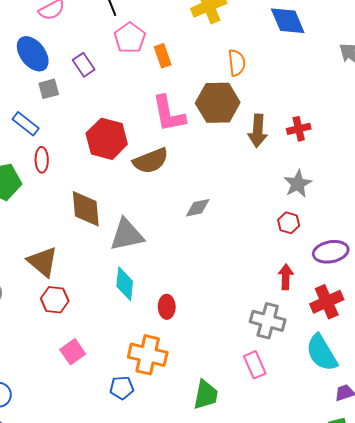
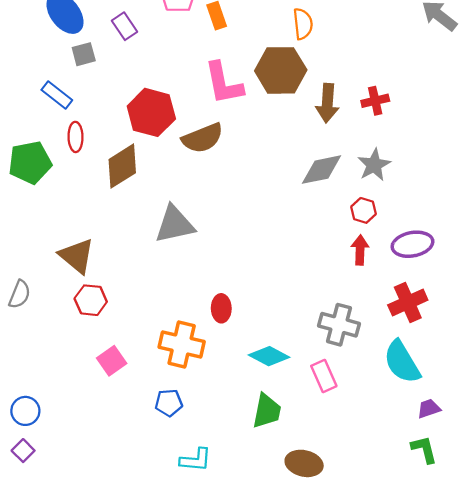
gray diamond: (198, 208) -> (322, 170), moved, size x1.4
brown diamond: (86, 209) -> (122, 166), moved, turned 63
red arrow: (286, 277) -> (360, 250), moved
cyan diamond: (125, 284) -> (269, 356), moved, turned -68
orange cross: (148, 355) -> (182, 344), moved

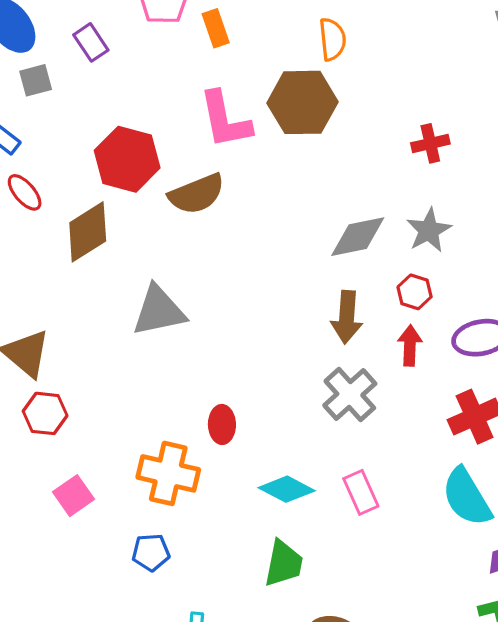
brown arrow: (327, 103) -> (347, 317), moved
red ellipse: (76, 137) -> (25, 192), turned -40
gray cross: (339, 325) -> (350, 394), moved, turned 33
pink rectangle: (324, 376) -> (361, 492), moved

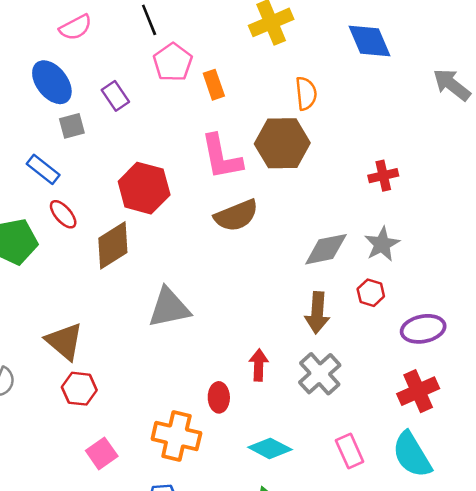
brown semicircle: (197, 194) -> (236, 216), moved
red arrow: (410, 346) -> (259, 365), moved
pink rectangle: (361, 492) -> (350, 451), moved

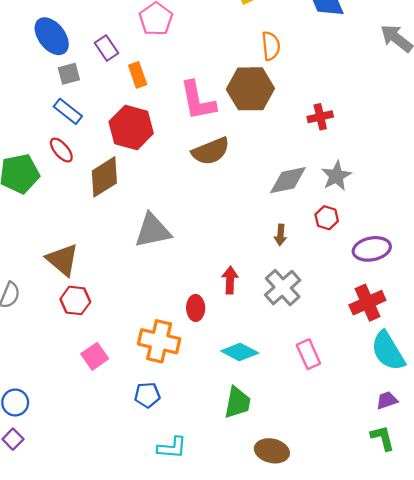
orange rectangle: (214, 85) -> (138, 75), moved
blue rectangle: (43, 169) -> (68, 111), moved
red cross: (383, 176) -> (320, 117), moved
brown arrow: (317, 313) -> (280, 235), size x0.6
cyan semicircle: (412, 455) -> (388, 351), moved

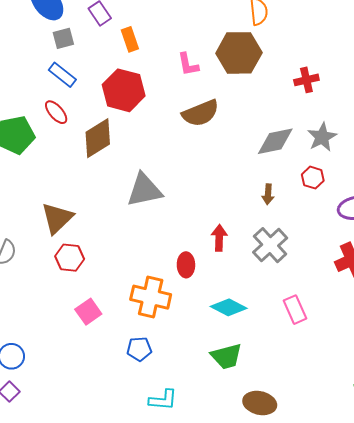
pink L-shape: (198, 101) -> (188, 64), size x0.6
brown triangle: (62, 260) -> (57, 218), turned 36
green trapezoid: (238, 403) -> (226, 356), turned 64

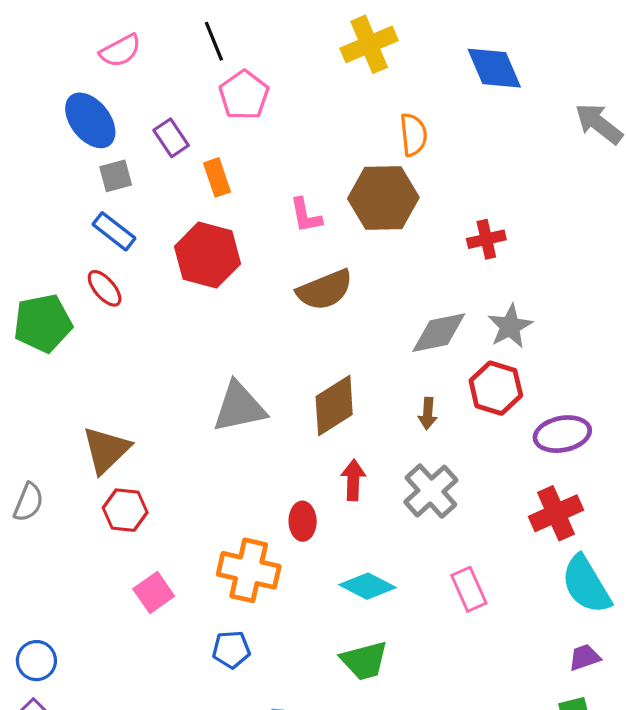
brown diamond: (98, 138) -> (334, 406), moved
red hexagon: (313, 178) -> (496, 388), size x1.5

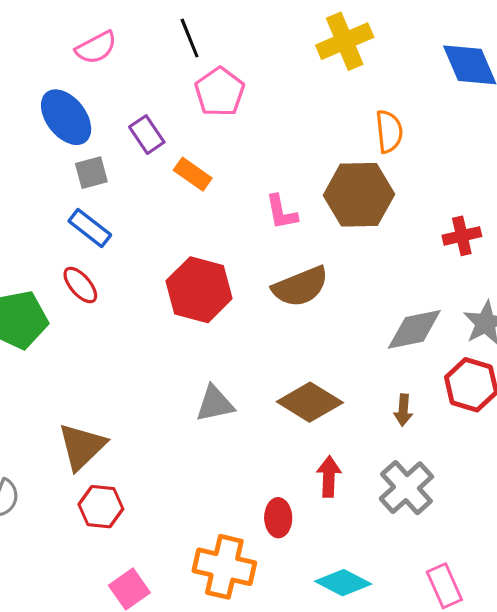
orange rectangle: (217, 177) -> (193, 174), turned -36
red hexagon: (208, 255) -> (199, 290), moved
brown diamond: (334, 406) -> (310, 402), turned 64
gray triangle: (239, 407) -> (215, 404), size x0.7

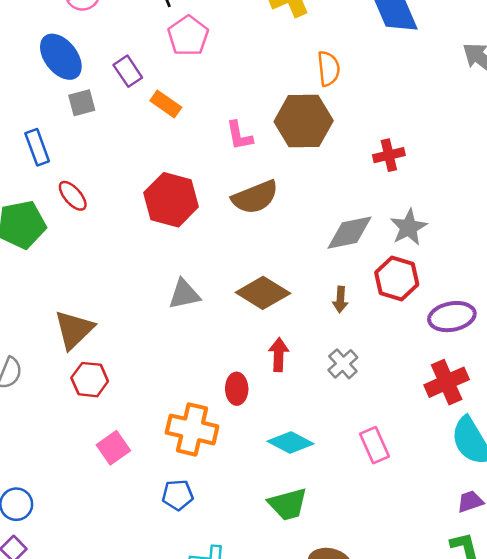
blue rectangle: (90, 228) -> (37, 147), moved, turned 32
gray cross: (406, 488) -> (343, 364), size x0.7

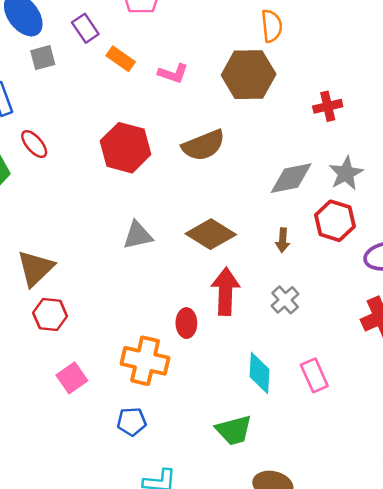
pink L-shape: (239, 135) -> (173, 73), moved, turned -60
red arrow: (279, 355) -> (225, 291), size x1.5
cyan diamond: (290, 443) -> (259, 373), moved, turned 66

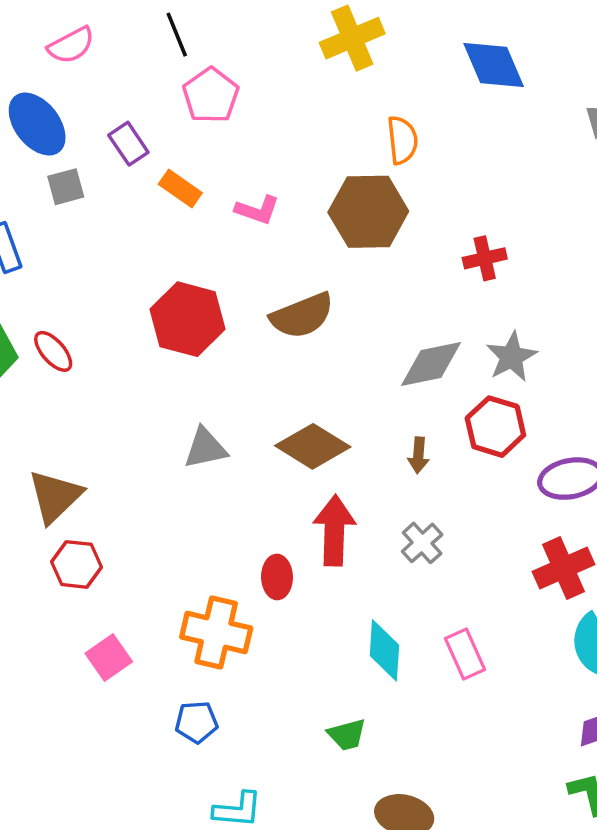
red ellipse: (34, 144) -> (53, 351), moved
green trapezoid: (234, 430) -> (347, 735), size x0.7

